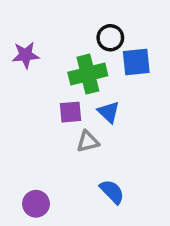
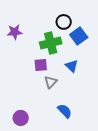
blue square: (136, 62) -> (79, 36), turned -30
blue triangle: (109, 112) -> (72, 66), moved
gray triangle: (88, 141) -> (51, 82), turned -32

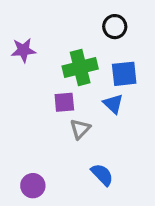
black circle: (64, 22) -> (115, 27), moved
blue square: (79, 36) -> (124, 74), moved, turned 30

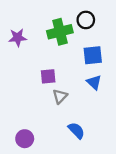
green cross: (80, 68) -> (60, 32), moved
blue triangle: (113, 104) -> (94, 82), moved

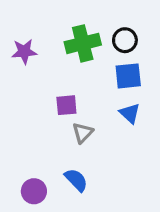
black circle: (86, 20) -> (125, 40), moved
blue semicircle: (76, 130) -> (76, 180), moved

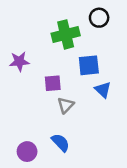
black circle: (125, 40) -> (99, 18), moved
purple star: (24, 52) -> (19, 61), moved
blue square: (128, 76) -> (89, 65), moved

